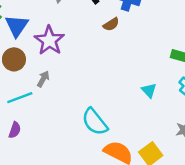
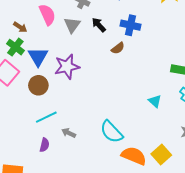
purple star: (49, 40) -> (67, 67), turned 30
gray arrow: (43, 79) -> (69, 133), moved, turned -88

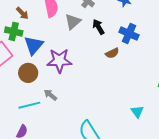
green cross: (15, 47) -> (14, 31), turned -36
gray arrow: (69, 133) -> (50, 95), moved

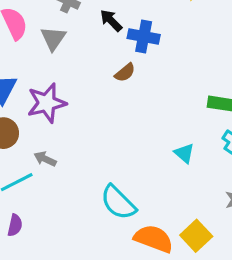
black arrow: (98, 27) -> (111, 21), moved

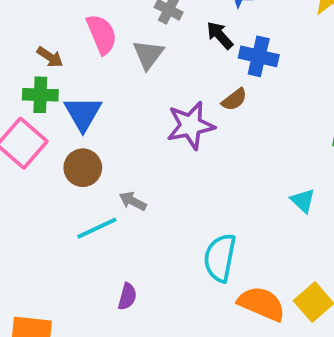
purple star: (47, 103) -> (191, 125), moved
cyan semicircle: (118, 202) -> (220, 258), turned 54
purple semicircle: (15, 225) -> (127, 296), moved

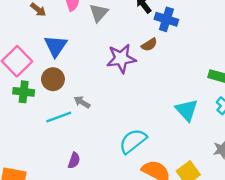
green cross: (40, 95) -> (24, 92), moved
cyan triangle: (303, 201) -> (187, 110), size x1.5
cyan semicircle: (220, 258) -> (133, 141), turned 36

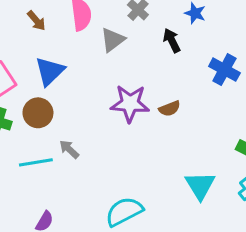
blue cross: (166, 19) -> (224, 70), moved
brown semicircle: (149, 45) -> (170, 109), moved

